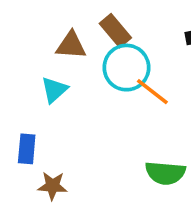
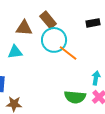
cyan triangle: (54, 90) -> (15, 52), turned 35

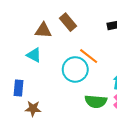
cyan circle: (54, 40) -> (75, 69), moved
cyan triangle: (15, 52) -> (34, 55), turned 35

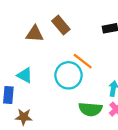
cyan triangle: (34, 55) -> (25, 75), moved

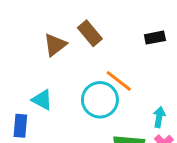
brown triangle: (35, 34) -> (55, 45), turned -42

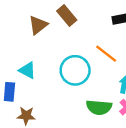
orange line: (119, 81) -> (106, 54), moved

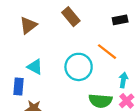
brown triangle: (38, 25) -> (28, 25), moved

